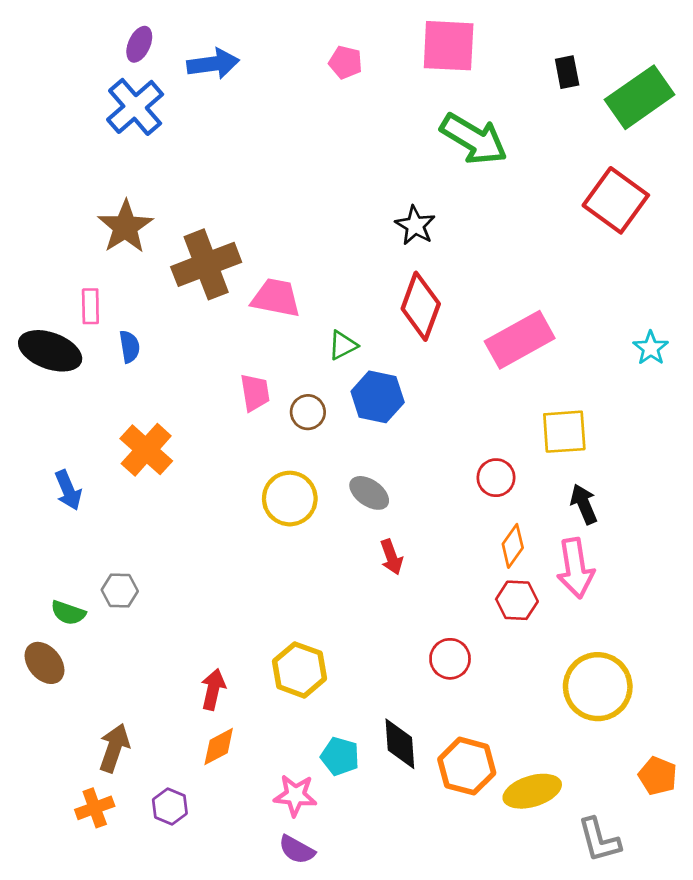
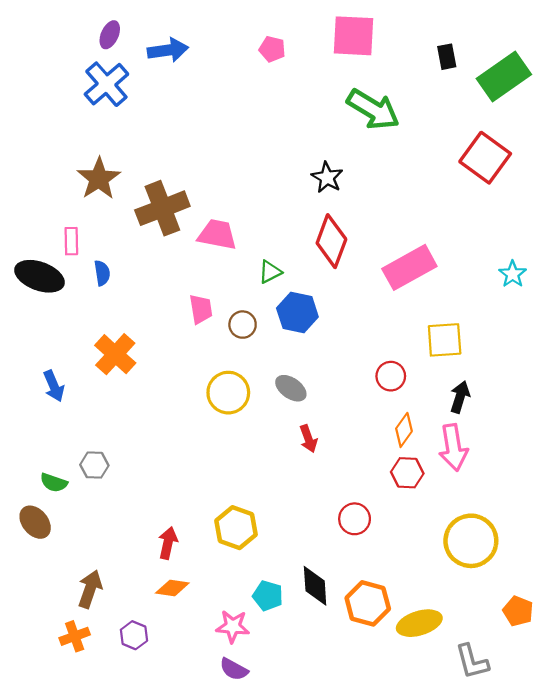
black arrow: (584, 504) -> (460, 397), turned 40
orange diamond: (219, 747) -> (172, 588), turned 36

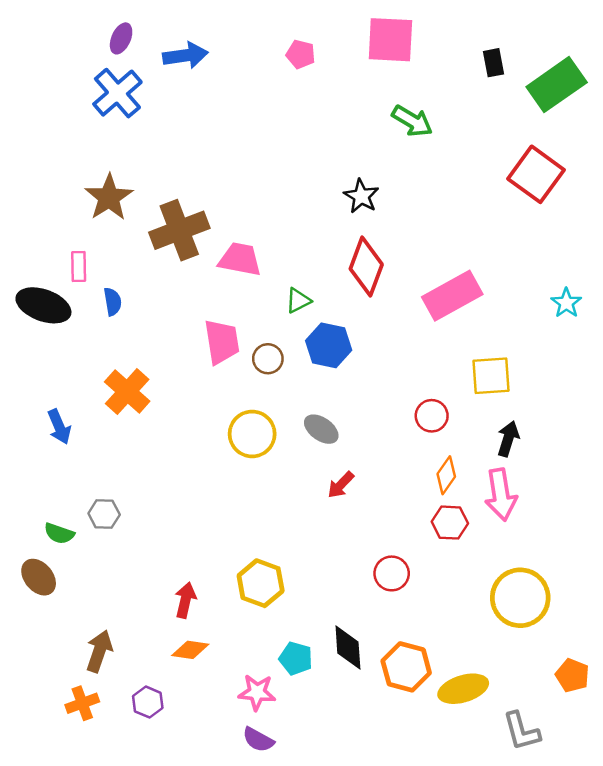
green arrow: (373, 109) -> (412, 121), size x0.7
pink trapezoid: (201, 309) -> (222, 342), size x1.4
red arrow: (308, 439) -> (341, 485), turned 64

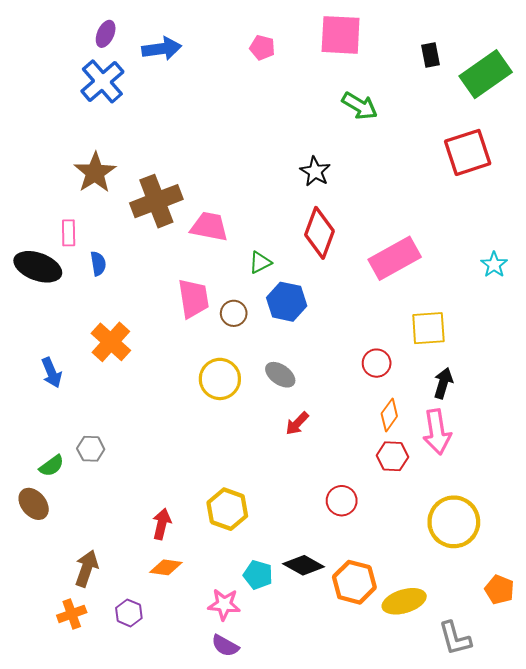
red square: (536, 174) -> (468, 152), turned 36
green semicircle: (59, 533) -> (52, 466), turned -55
black diamond: (348, 647) -> (304, 565), turned -57

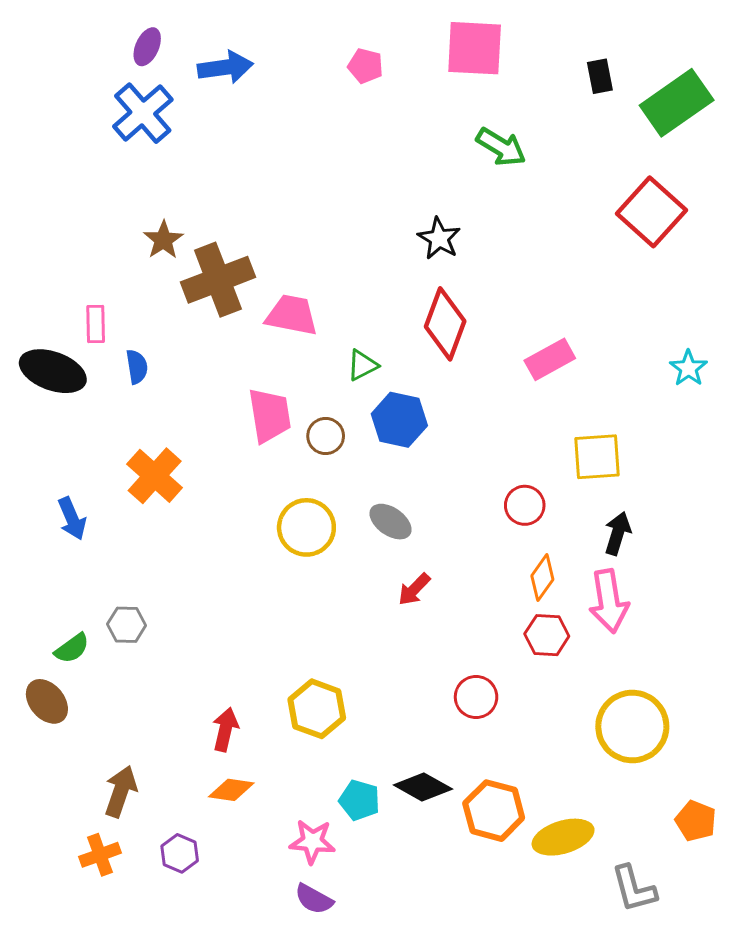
red square: (468, 152) -> (652, 212), turned -30
brown star: (95, 173) -> (163, 240), moved, size x0.7
pink rectangle: (395, 258) -> (550, 359), size x0.7

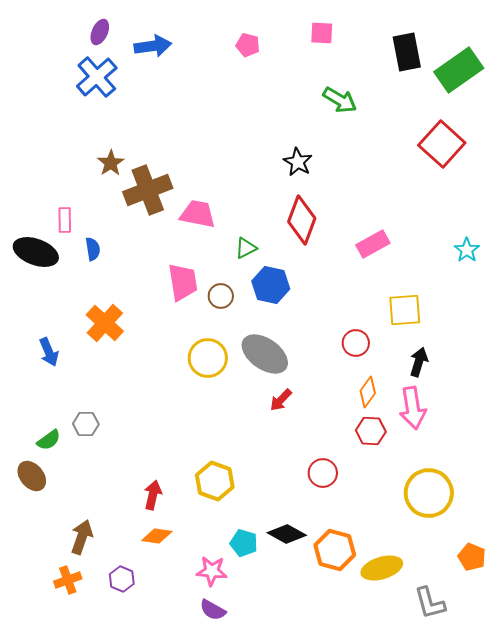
pink square: (475, 48) -> (322, 33), size x0.6
black rectangle: (600, 76) -> (407, 52), size x1.6
gray ellipse: (391, 522) -> (265, 354), size x1.6

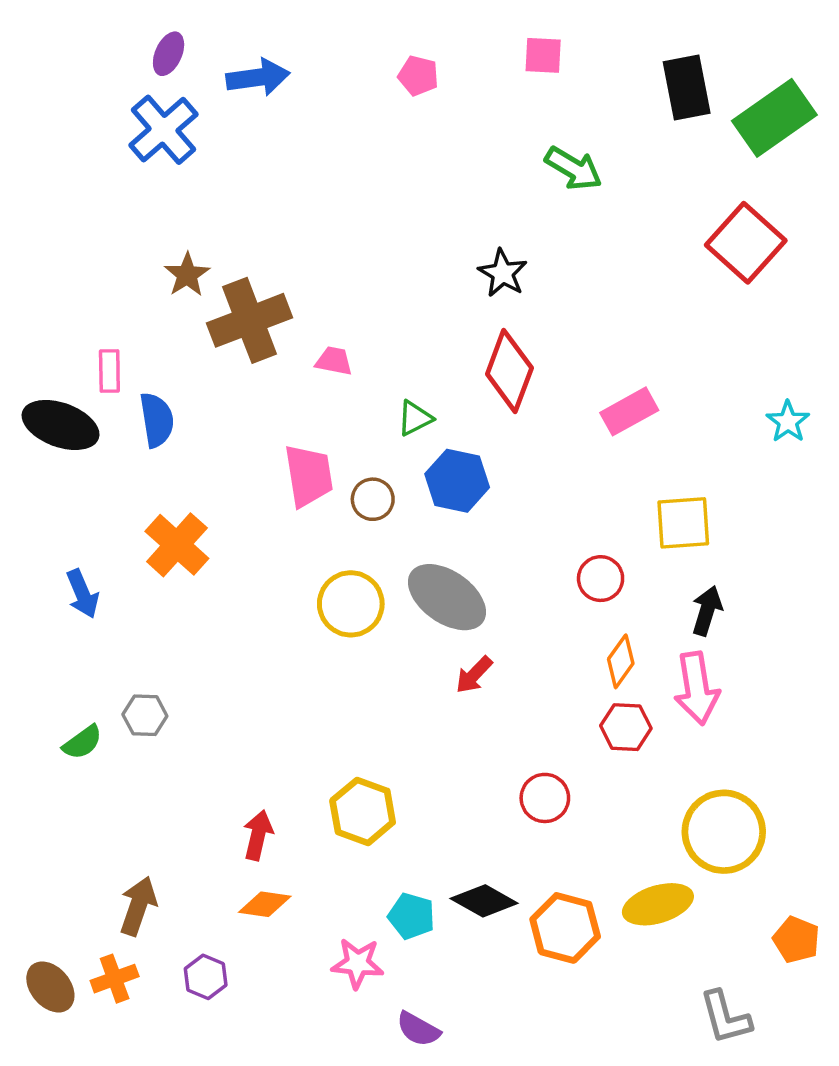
pink trapezoid: (198, 214) -> (334, 361), size x0.6
blue semicircle: (93, 249) -> (157, 420), size x1.4
brown ellipse: (32, 476) -> (50, 987), moved
yellow ellipse: (382, 568) -> (658, 904), moved
purple semicircle: (213, 610) -> (418, 1029), moved

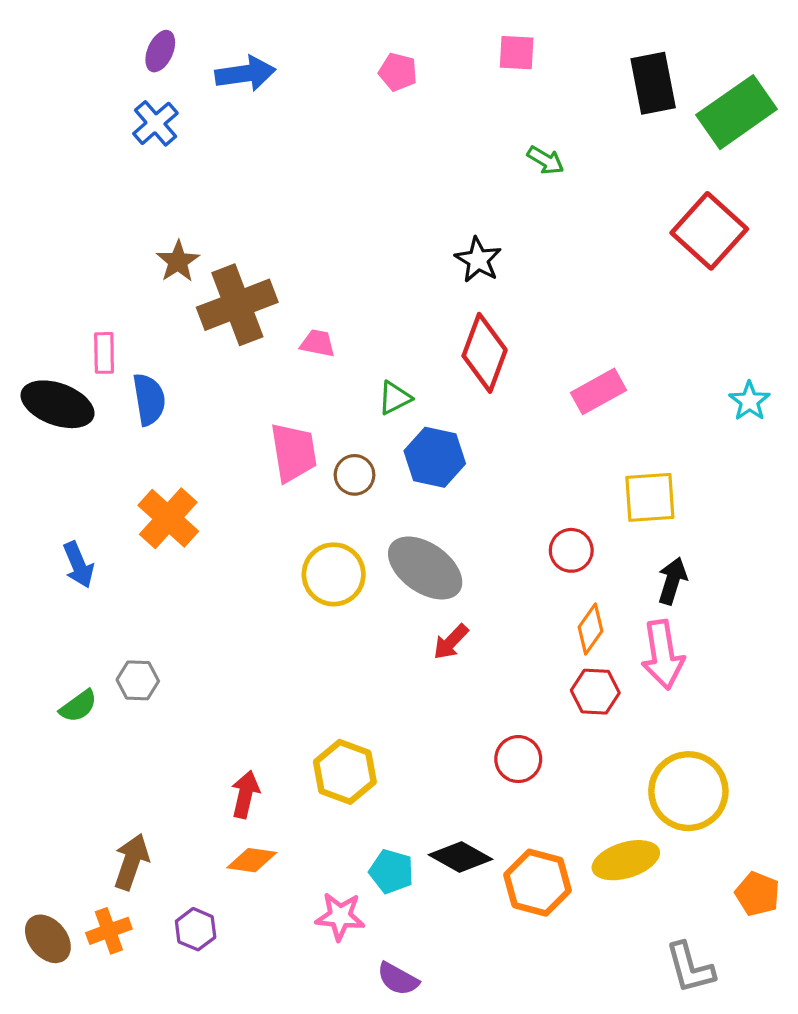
blue cross: (163, 130) -> (155, 123), size x0.7
green arrow: (574, 168) -> (546, 160), size x0.7

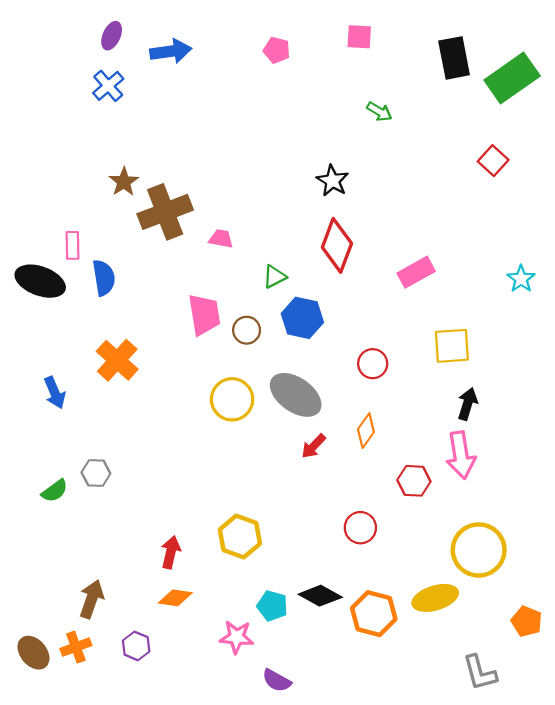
red square: (709, 231) -> (493, 161), size x0.6
red circle: (571, 550) -> (373, 364), moved
orange diamond: (590, 629) -> (366, 431), moved

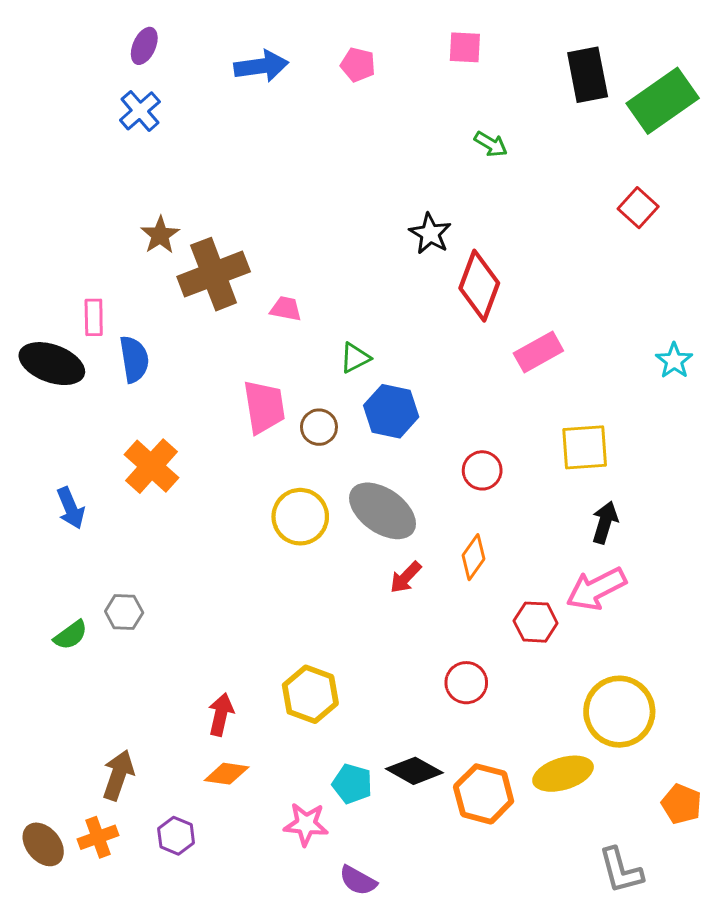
blue arrow: (171, 51) -> (261, 66), moved
red diamond: (337, 245) -> (479, 286), moved
pink arrow: (461, 455) -> (596, 589), turned 72

